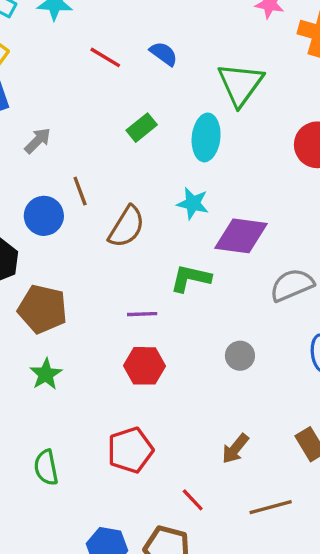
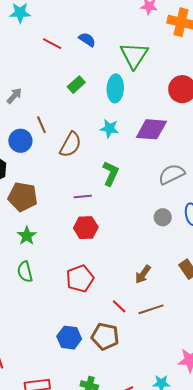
purple diamond: (241, 236) -> (151, 129), moved
green L-shape: (191, 278) -> (111, 173), turned 105
gray circle: (240, 356) -> (163, 217), moved
green semicircle: (46, 467) -> (25, 272), moved
brown line: (271, 507) -> (151, 309), moved

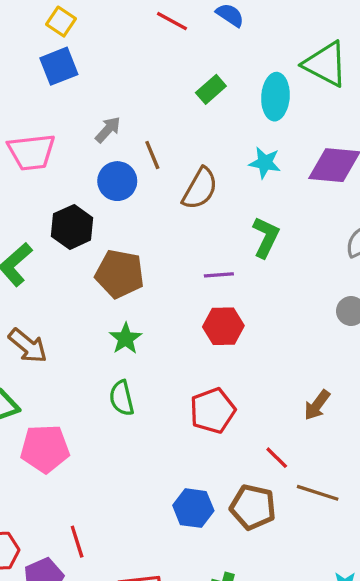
green triangle: (134, 55) -> (325, 64), moved, turned -36
gray arrow: (14, 96) -> (108, 130), moved
brown line: (151, 309) -> (318, 493), moved, turned 35

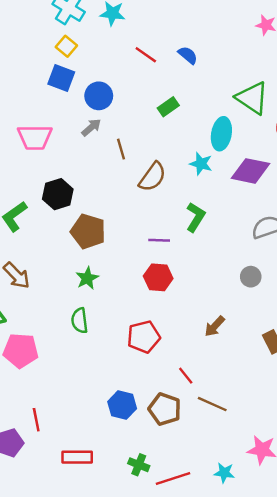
blue square: (59, 66) -> (61, 78), turned 36
cyan ellipse: (275, 97) -> (221, 134), moved
blue circle: (117, 181) -> (99, 96), moved
brown arrow: (317, 405) -> (215, 326), moved

